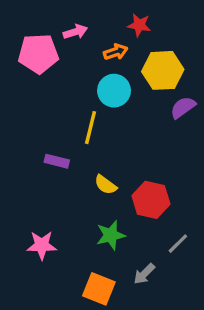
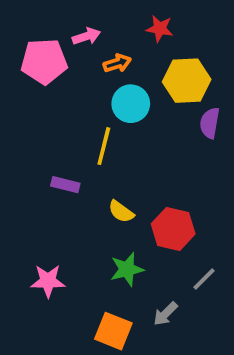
orange arrow: (116, 52) -> (117, 63), moved
purple semicircle: (183, 107) -> (210, 123), turned -44

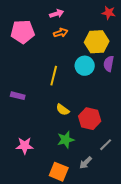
red star: (160, 29) -> (109, 13), moved
pink arrow: (86, 36) -> (57, 14), moved
cyan circle: (131, 104) -> (85, 66), moved
purple rectangle: (65, 185) -> (18, 96), moved

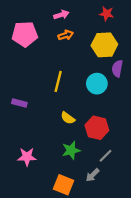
red star: (109, 13) -> (107, 14), moved
cyan circle: (85, 66) -> (97, 84), moved
gray line: (106, 145) -> (105, 156), moved

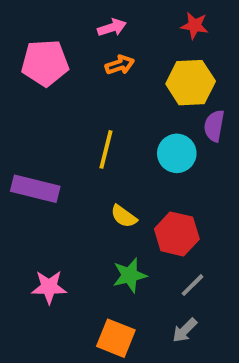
purple rectangle: (19, 103) -> (35, 189), size x1.6
gray arrow: (93, 175) -> (185, 330), moved

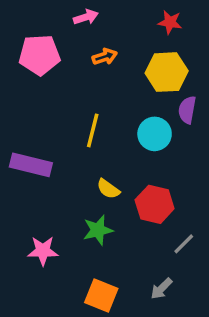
pink arrow: (112, 28) -> (86, 17), moved
green star: (130, 275) -> (98, 230), moved
gray line: (193, 285) -> (184, 244), moved

